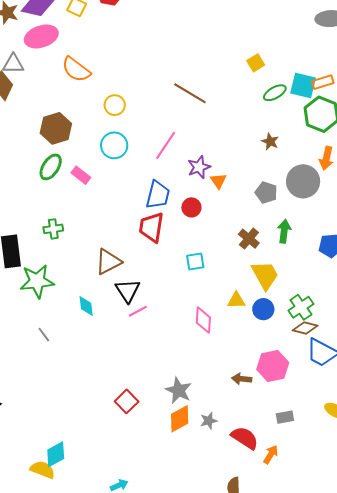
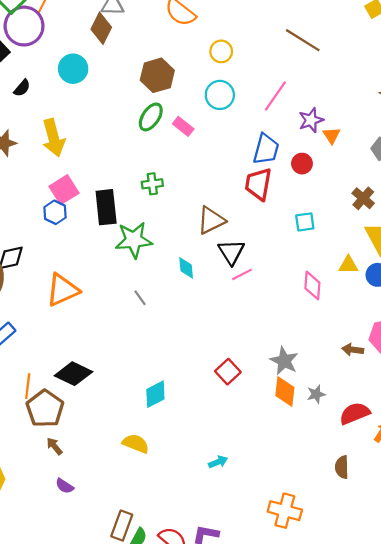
orange diamond: (180, 419) -> (285, 392), turned -56
red semicircle: (245, 438) -> (355, 413), turned -56
cyan diamond: (56, 454) -> (155, 394), moved

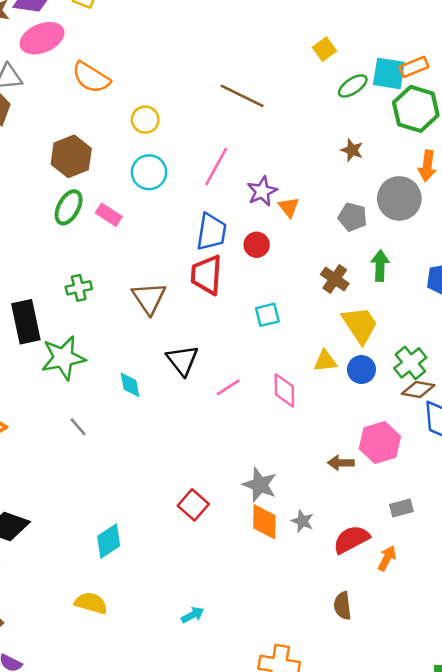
brown triangle: (211, 220) -> (149, 298), moved, turned -32
pink line: (242, 274) -> (228, 387), moved
gray star: (316, 394) -> (302, 521), turned -30

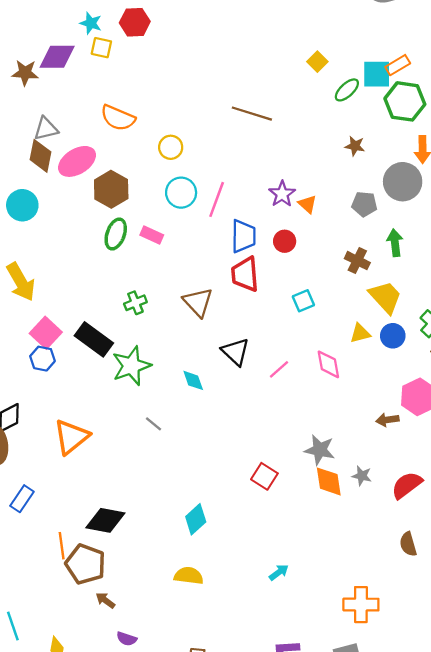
pink ellipse: (42, 38) -> (77, 161), moved
pink line: (216, 167) -> (217, 199), moved
black rectangle: (26, 322) -> (94, 339), turned -33

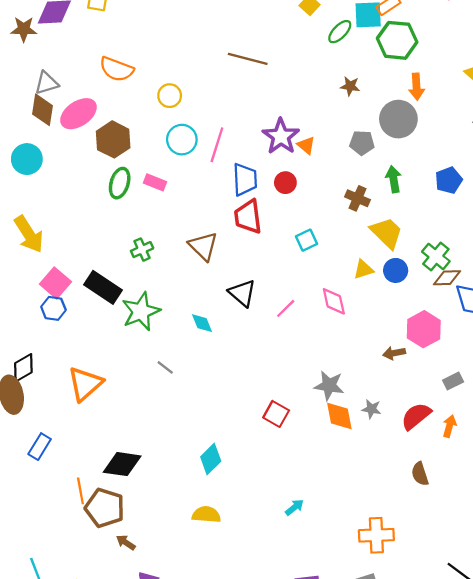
purple star: (282, 194) -> (281, 136), size x1.4

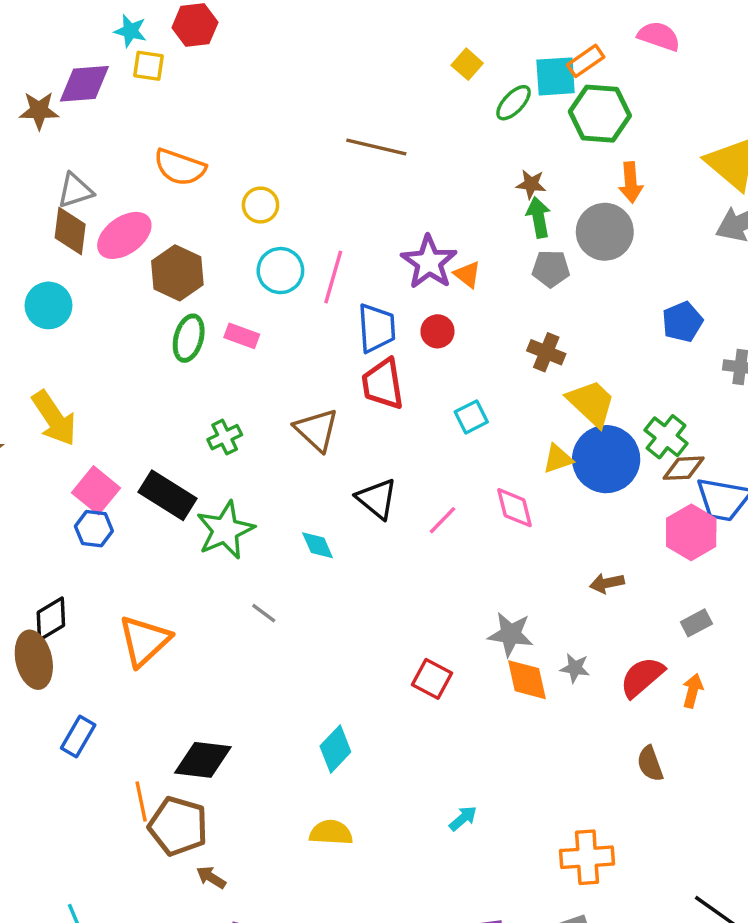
green arrow: (394, 179) -> (538, 217), moved
blue circle: (396, 270) -> (606, 459), size x1.8
pink hexagon: (424, 329) -> (691, 532), moved

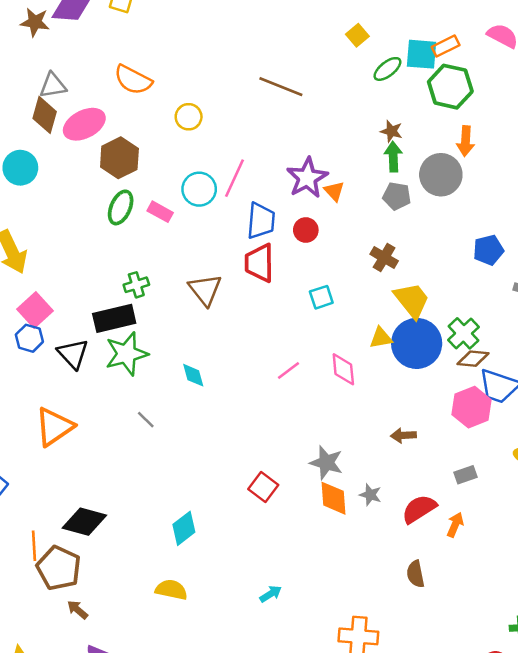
cyan circle: (280, 271) -> (199, 189), moved
black rectangle: (168, 495) -> (114, 318), moved, turned -54
black triangle: (377, 499) -> (73, 354), moved

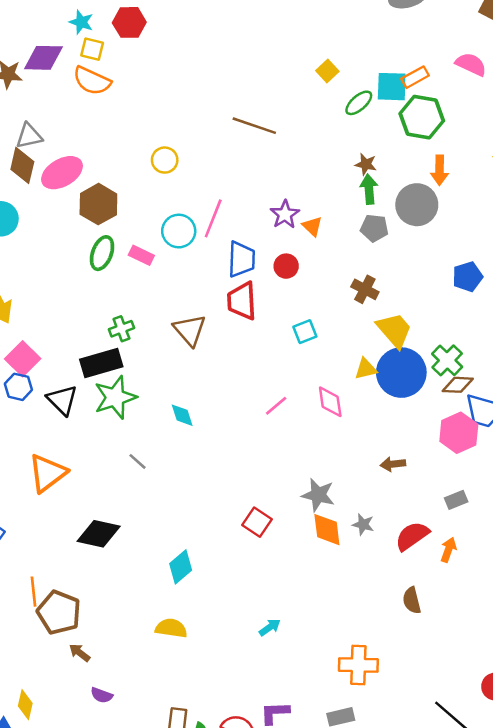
orange semicircle: (133, 80) -> (92, 81), moved
purple star: (307, 178) -> (285, 214), size x0.7
black diamond: (84, 522) -> (99, 534), moved

